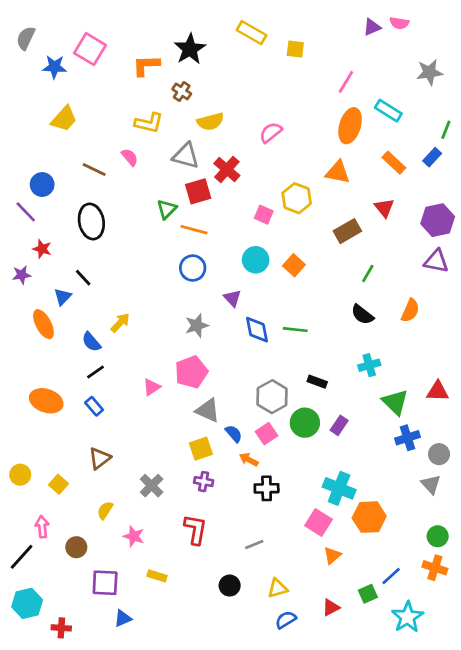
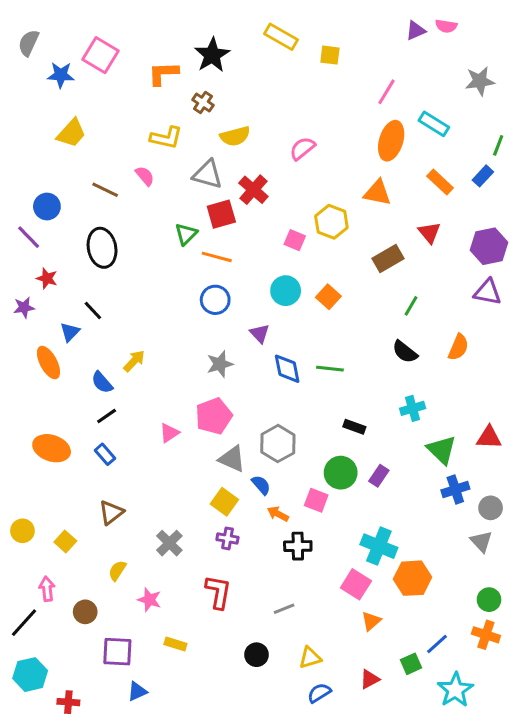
gray hexagon: (272, 397) -> (278, 444), moved
pink square: (267, 434) -> (316, 500), moved, turned -35
yellow square: (201, 449) -> (224, 502), turned -35

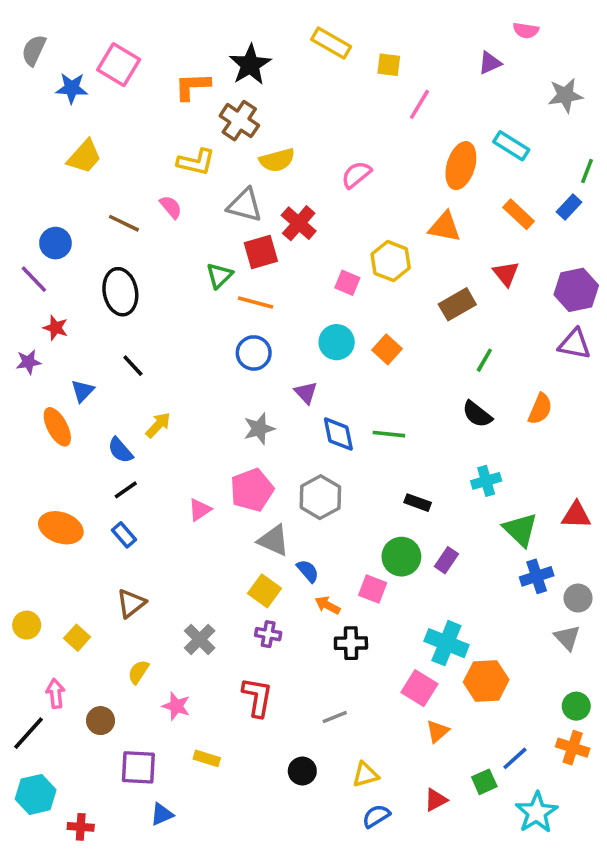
purple triangle: (416, 31) -> (490, 63), moved
pink line: (387, 92) -> (419, 104), moved
brown cross: (203, 102) -> (239, 121), size x1.5
black line: (93, 311) -> (133, 366), moved
gray hexagon: (278, 444) -> (320, 497), moved

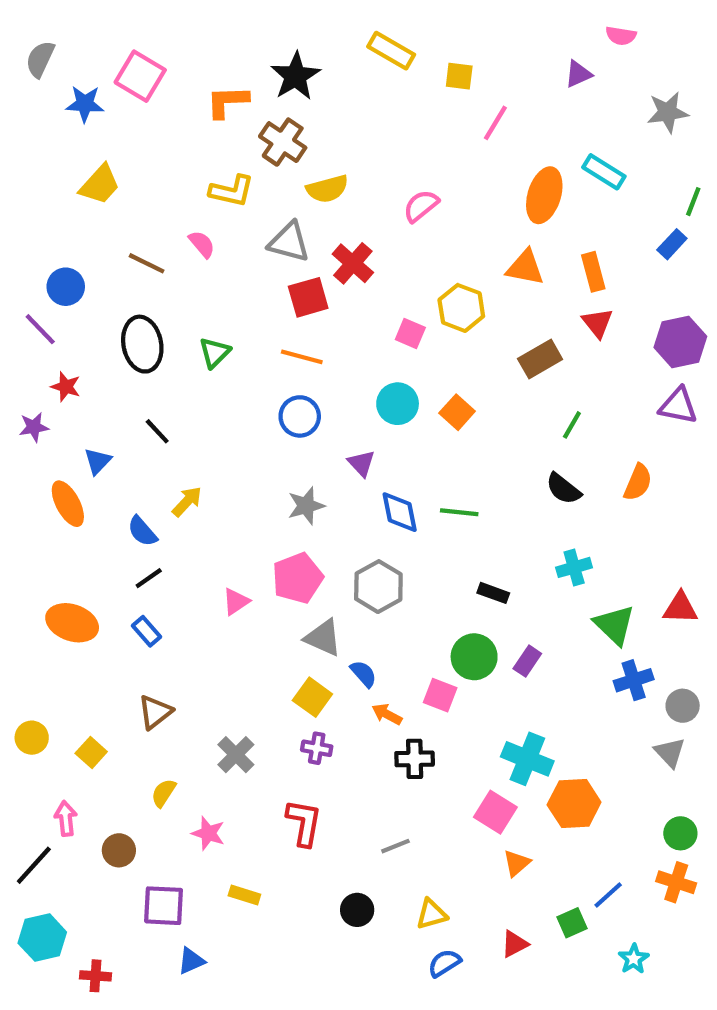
orange rectangle: (519, 214) -> (593, 272), moved, turned 32
green triangle: (219, 275) -> (215, 353), moved
cyan star: (537, 812) -> (634, 959), size x0.6

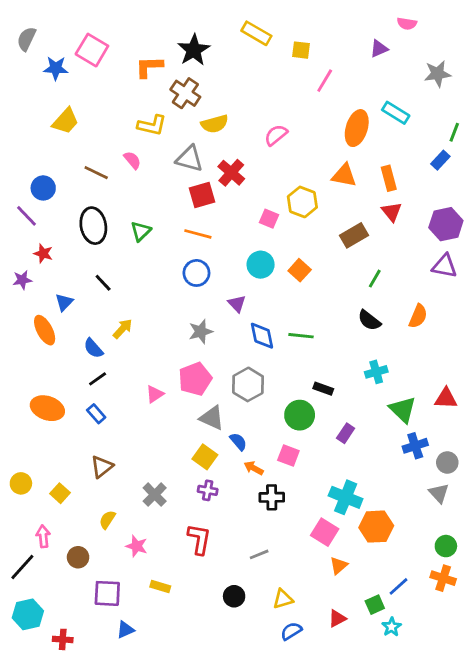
green circle: (474, 657) -> (300, 415), moved
cyan star: (634, 959) -> (392, 627), moved

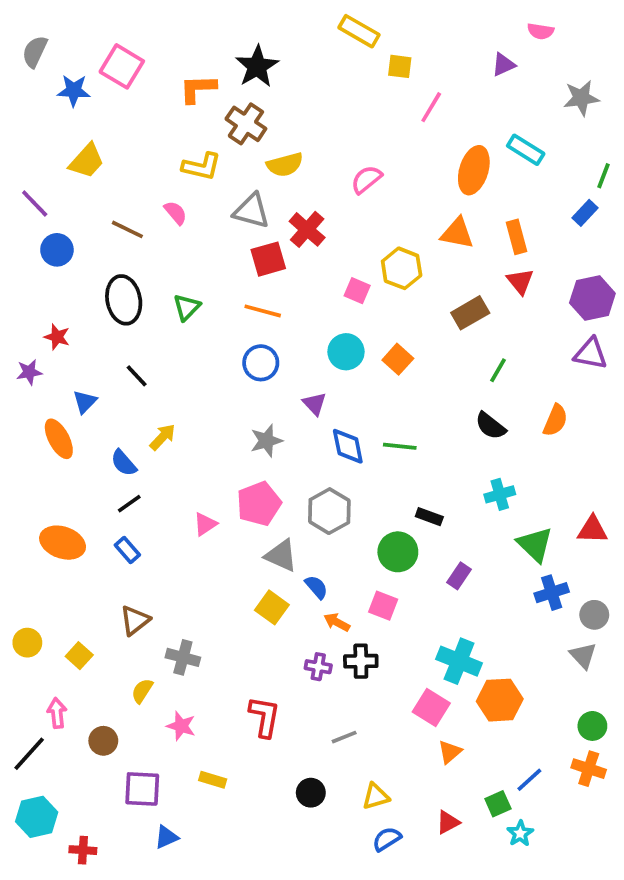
yellow rectangle: (256, 33) -> (359, 31), moved
purple line: (26, 216) -> (35, 204), moved
purple cross: (208, 490) -> (318, 667), moved
gray cross: (155, 495) -> (183, 657), moved, turned -30

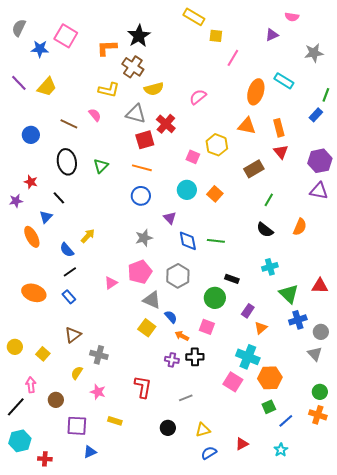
purple line: (35, 204) -> (19, 83), moved
black line: (137, 376) -> (59, 198), moved
orange triangle: (450, 752) -> (261, 328), moved
green square: (498, 804) -> (269, 407), moved

